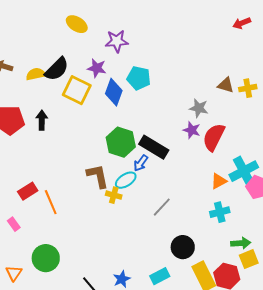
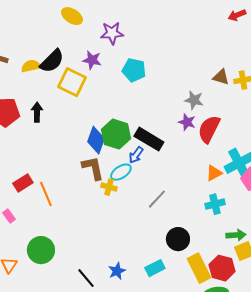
blue diamond: (114, 92) -> (96, 140), moved

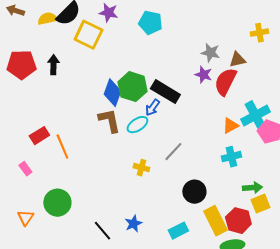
brown triangle: (221, 77) -> (237, 60), moved, turned -30
yellow cross: (109, 187) -> (141, 168), moved
cyan rectangle: (155, 268) -> (178, 231), moved

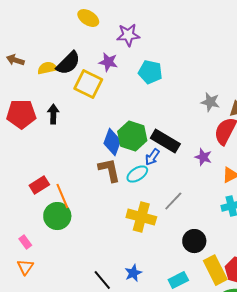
purple star: (203, 75) -> (203, 157), moved
yellow cross: (141, 168) -> (141, 217), size x1.8
pink rectangle: (25, 169) -> (25, 242), moved
green circle: (57, 203) -> (57, 216), moved

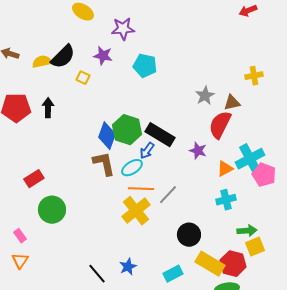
yellow square: (88, 84) -> (83, 78), size x0.5
gray star: (210, 102) -> (205, 96), turned 30
orange line: (62, 196) -> (141, 189), moved, turned -65
yellow cross: (141, 217) -> (136, 211), turned 36
yellow rectangle: (215, 270) -> (210, 264), turned -32

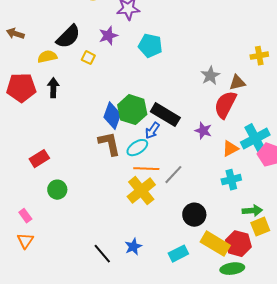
purple star: (103, 56) -> (108, 36), turned -30
yellow semicircle: (42, 62) -> (47, 57), moved
green circle: (52, 210) -> (57, 190), size x0.7

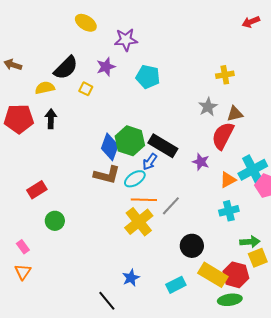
yellow cross: (259, 56) -> (225, 75), moved
brown L-shape: (109, 144) -> (107, 175), turned 116
black line: (102, 254) -> (107, 301), moved

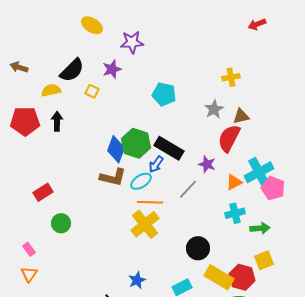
cyan pentagon: (148, 77) -> (164, 94), moved
gray line: (171, 206) -> (188, 189), moved
green arrow: (250, 242) -> (260, 228), moved

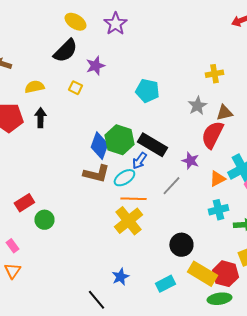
purple star: (132, 42) -> (115, 24), moved, turned -30
black semicircle: (72, 70) -> (65, 51), moved
red rectangle: (43, 192) -> (24, 203), moved

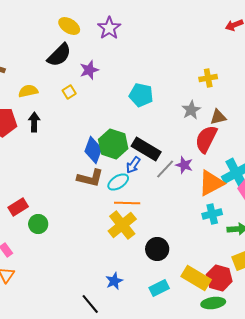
yellow square: (75, 88) -> (69, 92), turned 32
orange triangle: (217, 179) -> (211, 183), size x1.6
gray line: (171, 186) -> (165, 169), moved
black circle: (181, 245) -> (157, 249), moved

